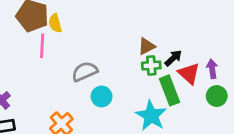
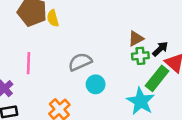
pink line: (42, 46) -> (28, 63), moved
green rectangle: (169, 90) -> (157, 78), turned 60

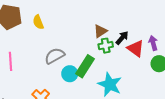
yellow semicircle: (53, 18) -> (38, 22), moved
green rectangle: (157, 78) -> (85, 66), moved

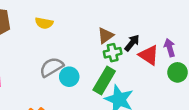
yellow semicircle: (38, 22) -> (44, 23), moved, turned -56
green rectangle: (85, 66) -> (104, 80), moved
cyan circle: (70, 74) -> (69, 77), moved

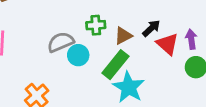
brown triangle: (106, 36) -> (123, 36), moved
green cross: (113, 53) -> (96, 25), moved

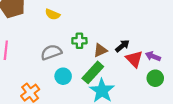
purple arrow: (191, 39) -> (153, 56), turned -64
cyan circle: (78, 55) -> (63, 76), moved

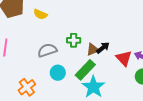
yellow semicircle: (53, 14) -> (40, 14), moved
black arrow: (122, 46) -> (103, 48), moved

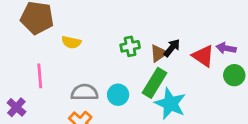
yellow semicircle: (40, 14) -> (71, 42), moved
gray semicircle: (47, 50) -> (84, 92), moved, turned 30

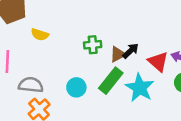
gray semicircle: (84, 92) -> (31, 85), moved
cyan star: (170, 104) -> (140, 88), moved

